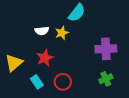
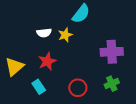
red circle: (63, 82) -> (78, 88), moved

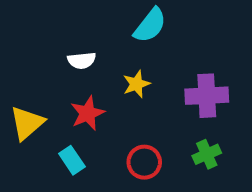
yellow star: (65, 35) -> (136, 84), moved

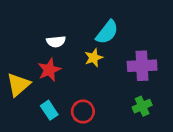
cyan semicircle: (150, 25) -> (107, 32), moved
red star: (88, 113) -> (49, 70), moved
red circle: (144, 162) -> (83, 111), moved

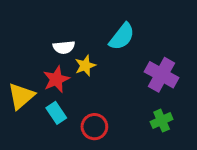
yellow star: (94, 58) -> (85, 66), moved
purple cross: (142, 66) -> (162, 75), turned 32
cyan rectangle: (49, 110) -> (56, 113), moved

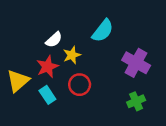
white semicircle: (64, 47) -> (54, 40), turned -36
red circle: (94, 127) -> (80, 85), moved

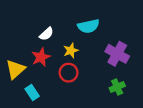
cyan semicircle: (103, 31) -> (88, 26), turned 40
yellow star: (72, 55) -> (71, 50), moved
cyan rectangle: (47, 95) -> (32, 93), moved

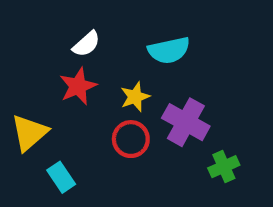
white semicircle: (46, 34) -> (86, 44), moved
purple cross: (117, 54) -> (186, 122), moved
red star: (41, 57) -> (78, 86), moved

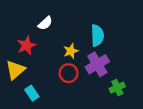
cyan semicircle: (169, 50) -> (97, 35), moved, turned -80
red star: (78, 86) -> (26, 45), moved
purple cross: (186, 122) -> (97, 64), turned 30

